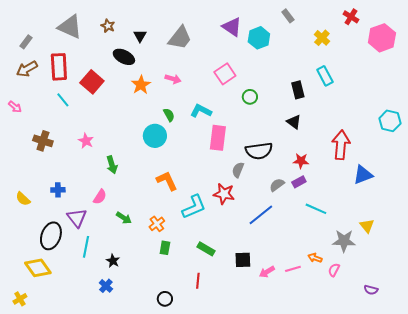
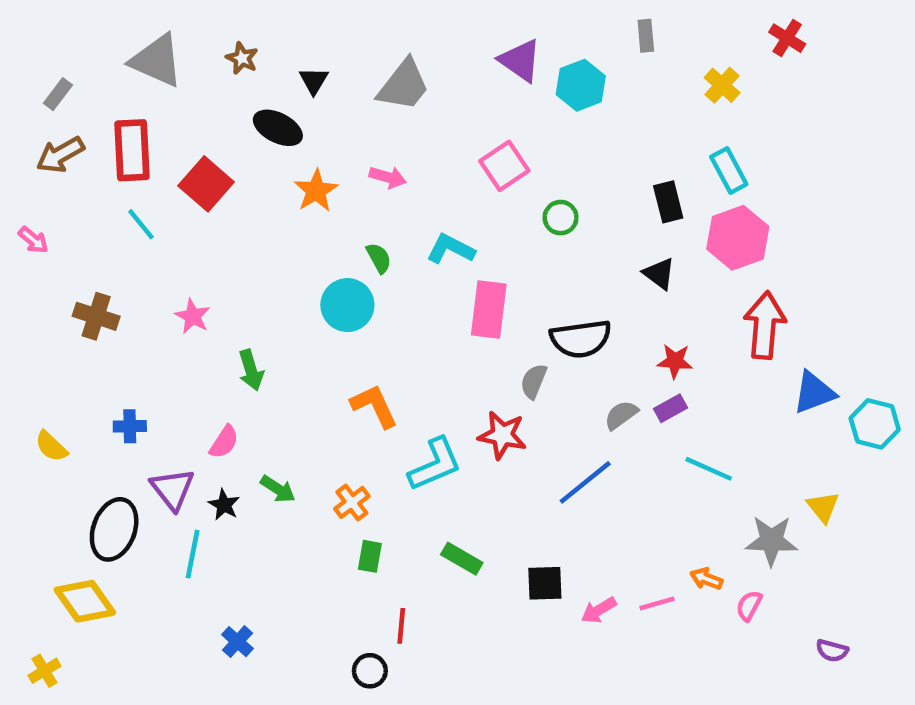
gray rectangle: (288, 16) -> (646, 36), turned 32
pink hexagon: (382, 38) -> (738, 238), moved
cyan hexagon: (390, 121) -> (875, 424), moved
black star: (113, 261) -> (224, 505), moved
red line: (198, 281) -> (401, 626), moved

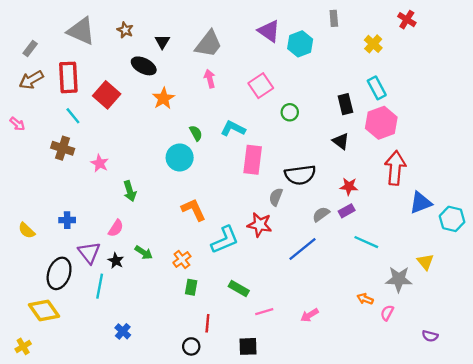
pink arrow: (388, 177) -> (210, 79), moved, turned -120
brown cross: (96, 316) -> (63, 148), moved
black square: (545, 583) -> (248, 346), moved
pink line: (657, 603) -> (264, 312), moved

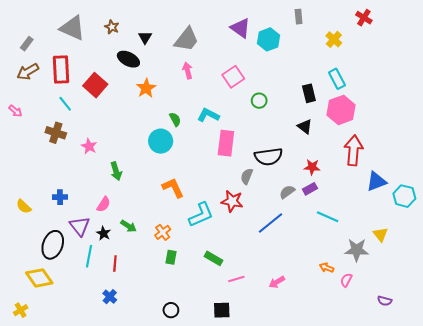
red line: (207, 323) -> (115, 263), moved

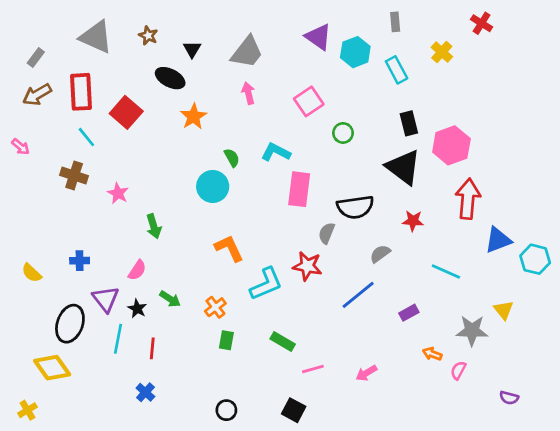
cyan rectangle: (337, 79) -> (397, 70), moved
black triangle: (305, 127) -> (403, 167), size x1.8
purple rectangle: (310, 189) -> (409, 313), moved
cyan line: (328, 217) -> (446, 272), moved
black square: (222, 310) -> (294, 410), turned 30

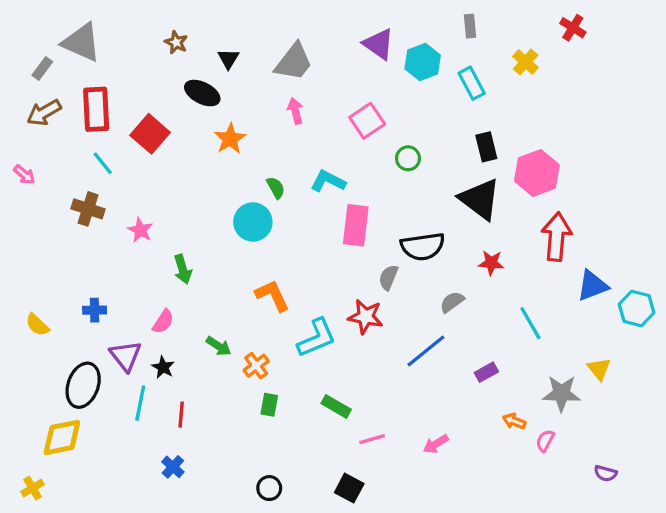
gray triangle: (96, 37) -> (81, 42), moved
cyan line: (446, 272) -> (530, 323), turned 36
green arrow: (170, 299) -> (219, 346), moved
yellow diamond: (52, 368) -> (62, 437), turned -66

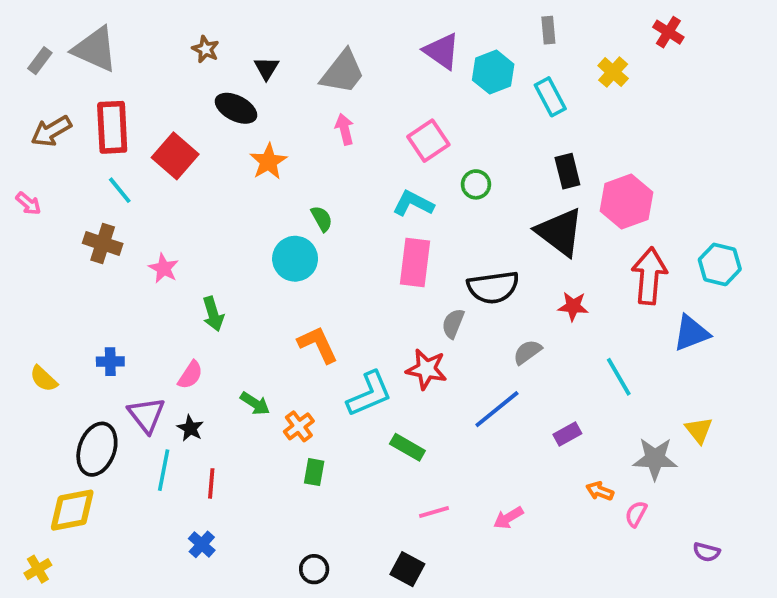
gray rectangle: (42, 69) -> (40, 61), moved
cyan L-shape: (328, 181) -> (413, 203), moved
cyan hexagon: (637, 308) -> (720, 264), moved
green rectangle: (336, 406) -> (407, 447), moved

